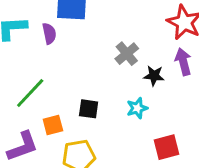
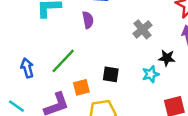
purple semicircle: (49, 34) -> (88, 20), moved
black star: (154, 76) -> (167, 58), moved

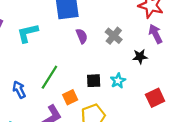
purple semicircle: (88, 20) -> (82, 36), moved
cyan star: (151, 74) -> (118, 81), moved

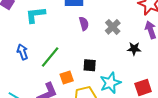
cyan star: (118, 81) -> (110, 83), moved, size x1.5
blue arrow: (19, 90) -> (22, 52), moved

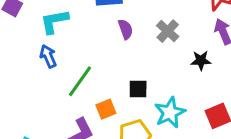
blue arrow: (22, 52) -> (48, 56), moved

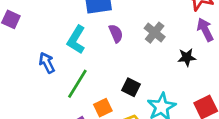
cyan L-shape: (54, 21) -> (76, 40), moved, turned -44
black square: (138, 89) -> (131, 87), turned 30

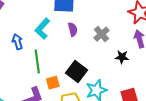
green line: (77, 84) -> (37, 61), turned -50
black square: (131, 87) -> (77, 71), size x1.5

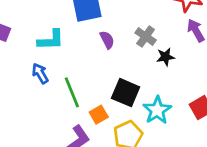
cyan L-shape: (42, 29) -> (51, 40), moved, turned -120
black star: (122, 57) -> (165, 57), moved

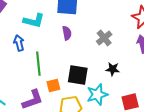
purple semicircle: (107, 40) -> (67, 33), moved
black star: (165, 57) -> (113, 69), moved
black square: (126, 93) -> (78, 75), turned -30

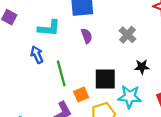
cyan star: (97, 95) -> (130, 97), turned 30

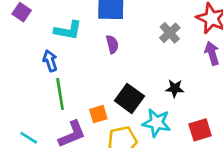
gray cross: (127, 35) -> (170, 33), moved
green line: (61, 73) -> (60, 94), moved
black square: (105, 79) -> (129, 98), turned 30

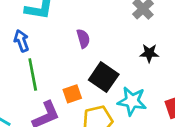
purple semicircle: (112, 44) -> (83, 39), moved
black star: (175, 88) -> (149, 53), moved

